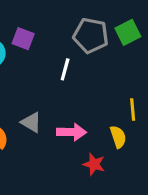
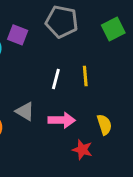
gray pentagon: (91, 36) -> (62, 22), moved
white line: (65, 69) -> (56, 79), moved
yellow line: (133, 110) -> (85, 76), moved

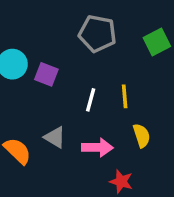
purple square: (18, 35) -> (46, 74), moved
yellow semicircle: (104, 125) -> (142, 136), moved

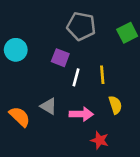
purple square: (46, 74) -> (60, 58), moved

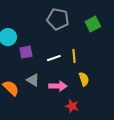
purple square: (60, 58) -> (26, 52), moved, turned -32
white line: (76, 77) -> (54, 58), turned 56

